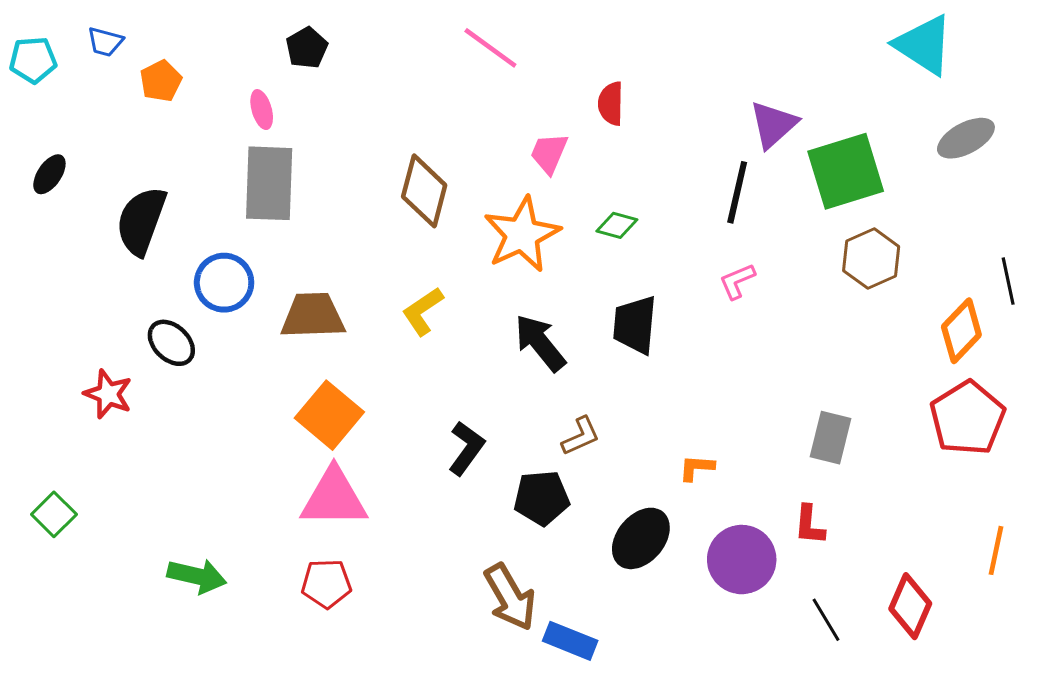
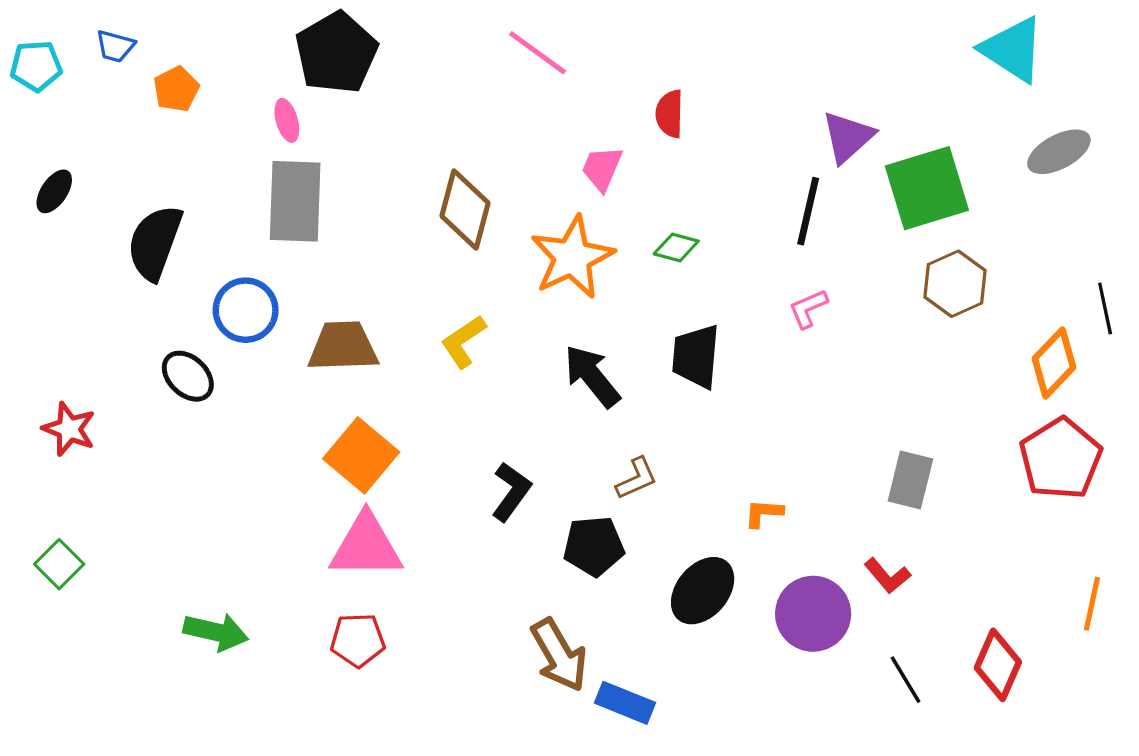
black pentagon: (307, 48) -> (336, 53), size x1.8
red star: (108, 394) -> (69, 429), moved
red L-shape: (809, 525) -> (887, 576), turned -45

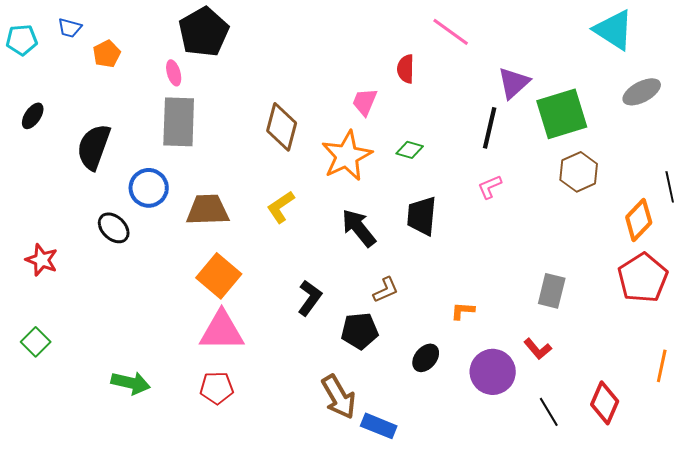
pink line: (538, 53) -> (451, 32), moved
black ellipse: (703, 591) -> (426, 358), size x0.7

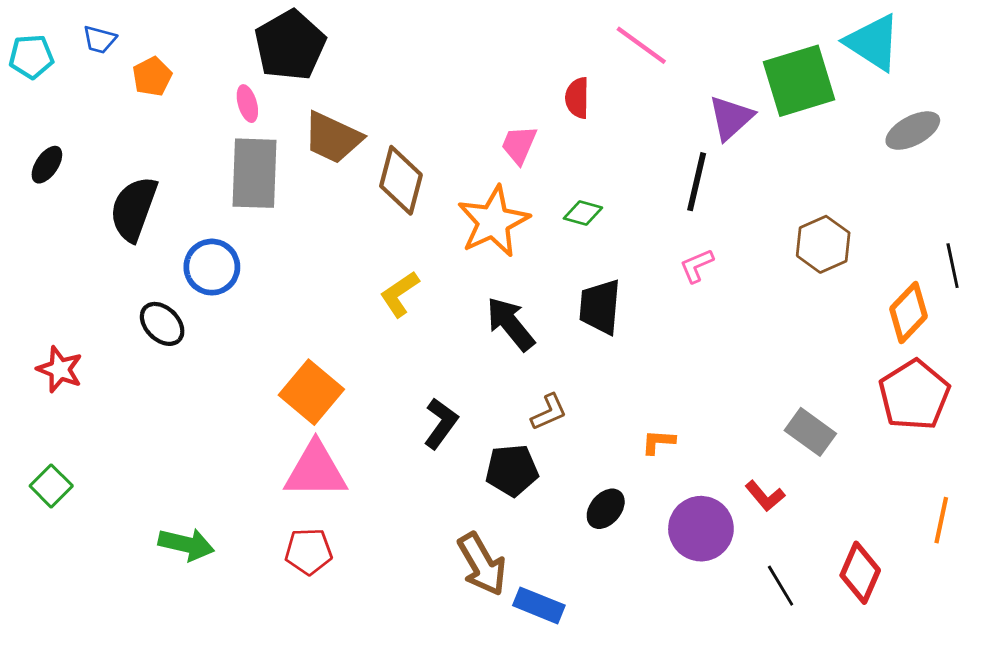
green square: (562, 114) -> (799, 81), moved
brown trapezoid: (208, 210) -> (333, 138), moved, turned -153
gray rectangle: (552, 291) -> (810, 432), moved, turned -68

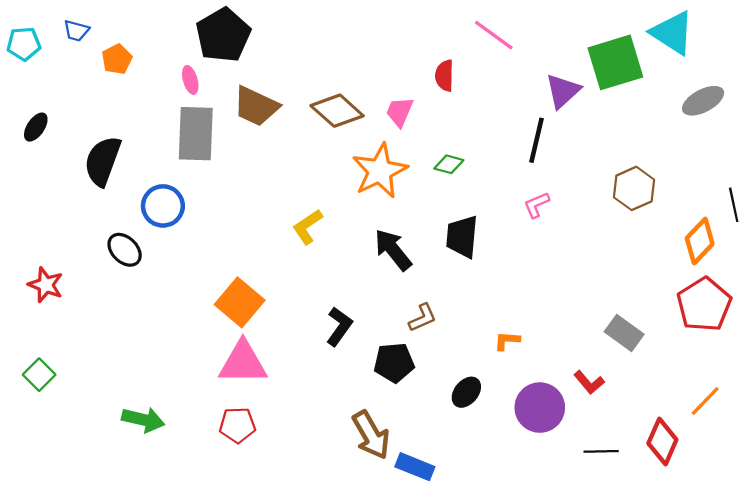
brown diamond: (401, 180) -> (337, 111), moved, turned -63
orange line: (941, 520) -> (705, 401), moved, turned 32
black line: (781, 586) -> (601, 451), turned -60

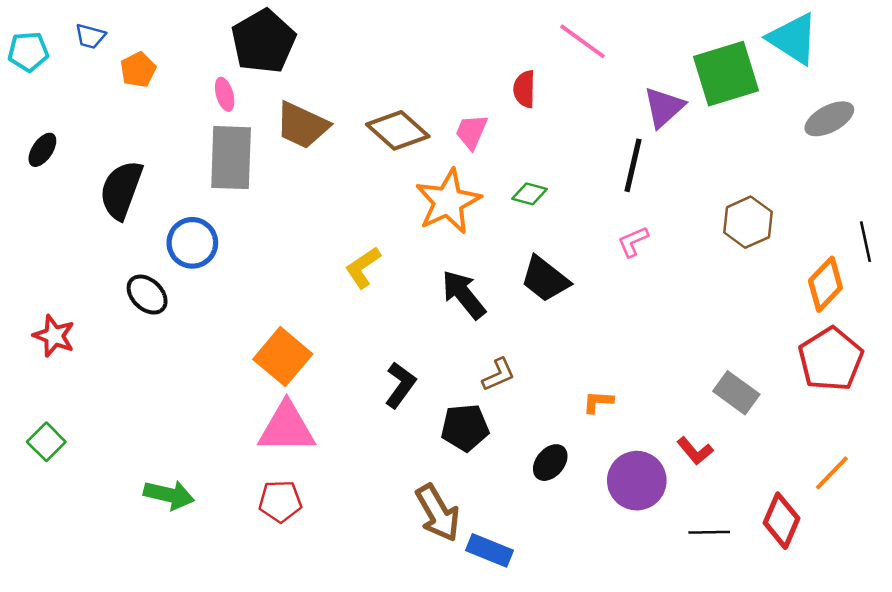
black trapezoid: (462, 237) -> (545, 279), turned -57

